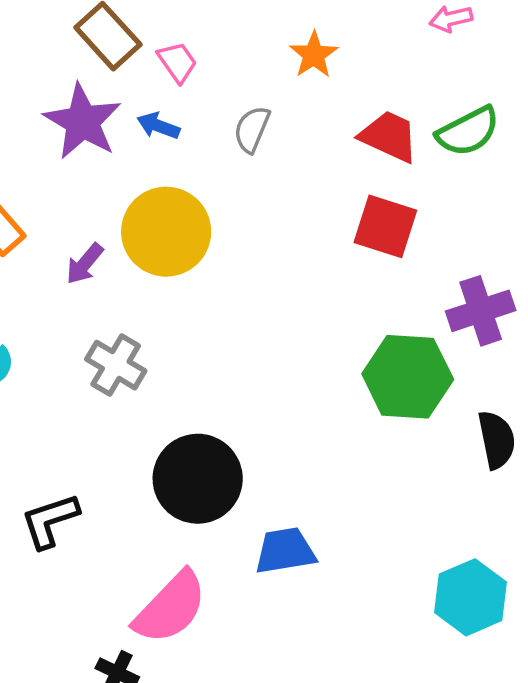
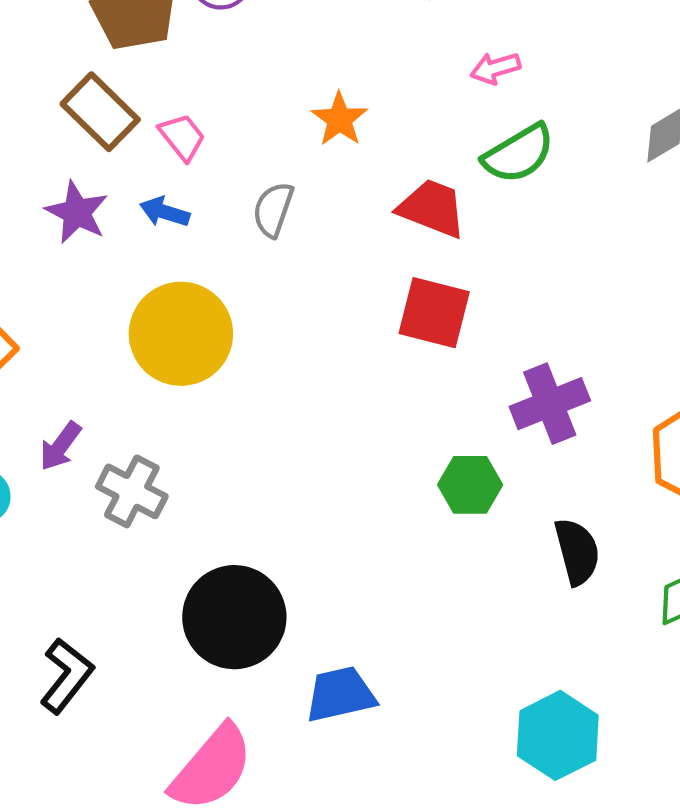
purple star: (83, 122) -> (77, 212), size x0.7
green semicircle: (468, 131) -> (519, 154), moved
purple arrow: (85, 264) -> (60, 446), moved
green hexagon: (408, 377) -> (470, 485), size x0.6
black L-shape: (50, 521) -> (67, 676), turned 150

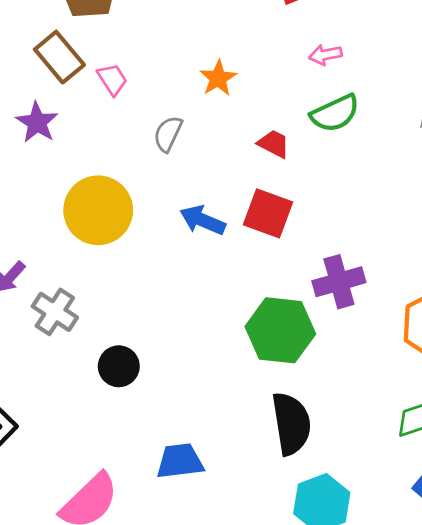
red trapezoid: (432, 208) -> (274, 144), size x0.7
blue arrow: (165, 212) -> (203, 220), moved, size x1.4
green hexagon: (470, 485) -> (280, 330), size x1.6
black semicircle: (577, 552) -> (291, 424), moved, size x1.4
black circle: (234, 617) -> (119, 366), moved, size x0.6

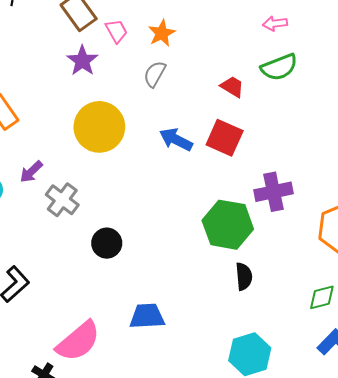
orange star: (218, 78) -> (162, 33), moved
purple star: (37, 122) -> (82, 61), moved
black semicircle: (291, 424) -> (244, 276), moved, size x0.6

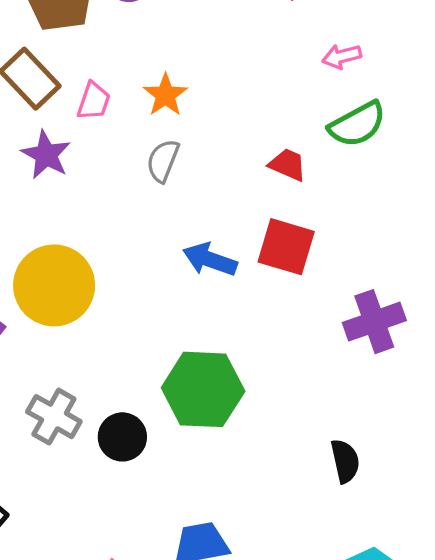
pink trapezoid: (116, 31) -> (94, 101), turned 55
yellow circle: (99, 127) -> (54, 285), moved
gray cross: (62, 200) -> (54, 417), moved
green hexagon: (228, 225) -> (203, 389), moved

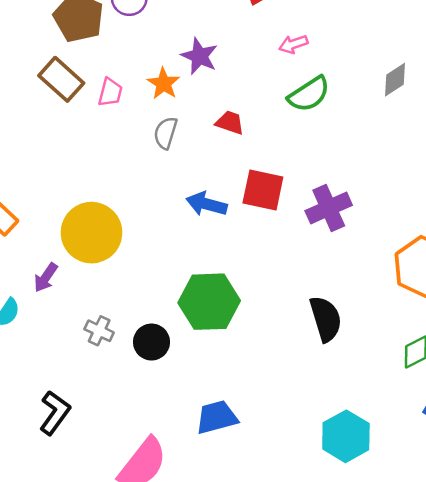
purple star: (46, 155) -> (199, 56), moved
red trapezoid: (288, 165) -> (230, 123), moved
purple cross: (374, 322) -> (329, 208), moved
gray cross: (54, 417) -> (99, 331), size x0.7
black semicircle: (345, 461) -> (326, 319), moved, size x1.4

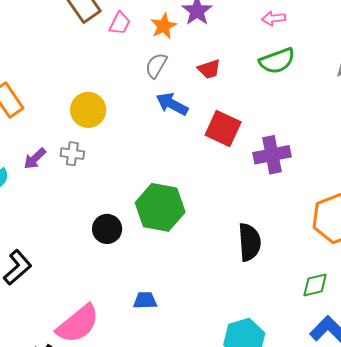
red trapezoid: (230, 123) -> (209, 69), turned 130
blue arrow: (207, 204) -> (172, 104), moved
yellow circle: (91, 233) -> (88, 110), moved, size x0.7
gray cross: (99, 331) -> (72, 154), moved, turned -30
blue trapezoid: (217, 417) -> (145, 300), size x0.7

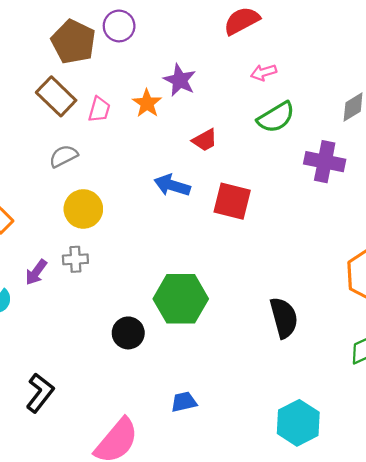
gray semicircle: (156, 66) -> (63, 156), moved, turned 44
purple cross: (272, 155) -> (325, 162), moved, turned 33

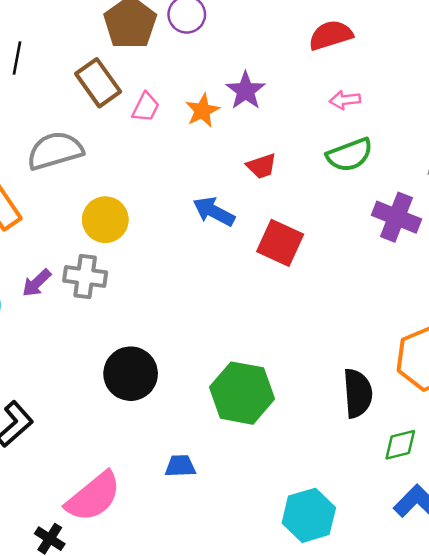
gray semicircle: (63, 156) -> (55, 151), moved, size x1.6
gray cross: (75, 259) -> (85, 277), size x1.4
green hexagon: (181, 299) -> (242, 393), moved
black semicircle: (284, 318) -> (358, 393), moved
black circle: (128, 333) -> (131, 374), size x1.4

